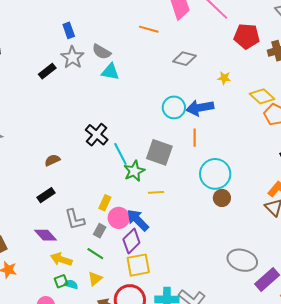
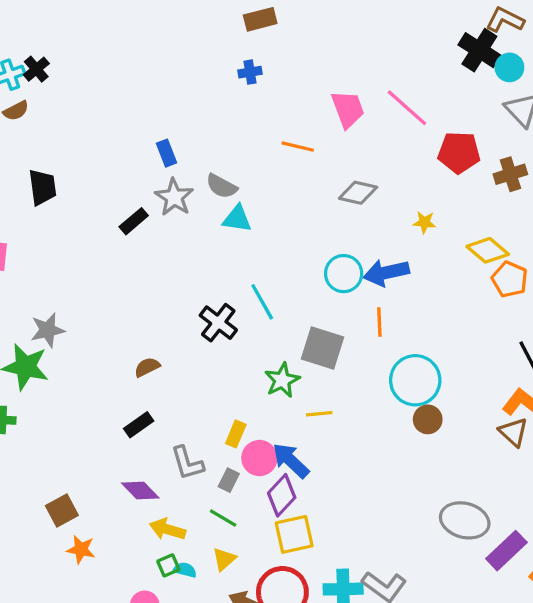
cyan line: (120, 154) -> (262, 302), moved

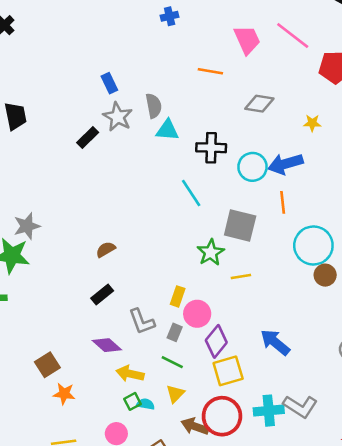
gray semicircle: (222, 186) -> (154, 106), turned -125
black cross: (218, 323) -> (211, 148), moved, turned -32
blue arrow: (291, 461) -> (275, 342), moved

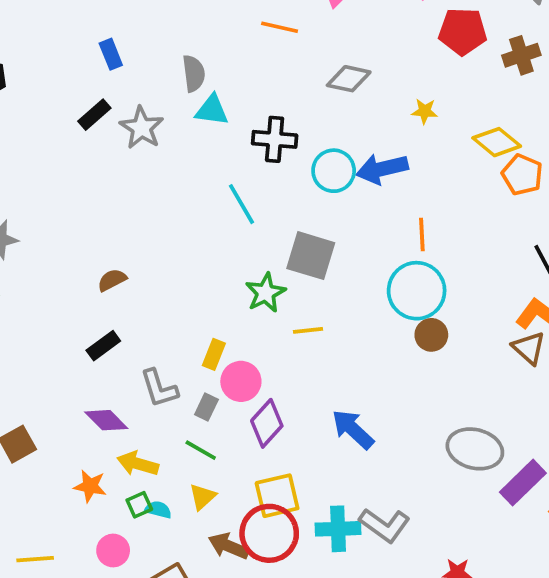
blue rectangle: (109, 83) -> (111, 54), moved
gray star: (118, 117) -> (142, 128), moved
orange line: (283, 202) -> (422, 234), moved
yellow square: (228, 371) -> (277, 496), moved
orange star: (64, 394) -> (90, 486), moved

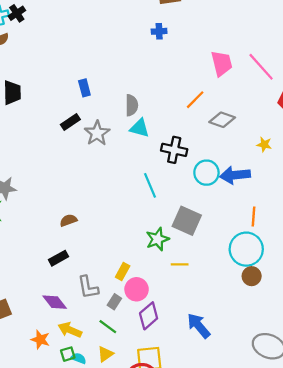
orange line: (280, 27) -> (195, 100), moved, turned -65

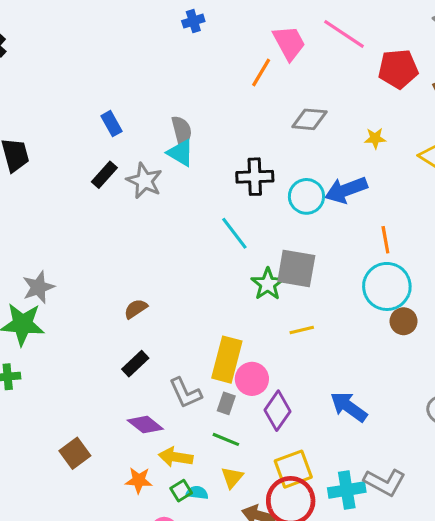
orange line: (195, 100) -> (261, 72), moved
cyan triangle: (140, 128) -> (181, 153), moved, turned 30
green star: (157, 239) -> (268, 284), moved
yellow rectangle: (123, 271) -> (227, 360), size x1.8

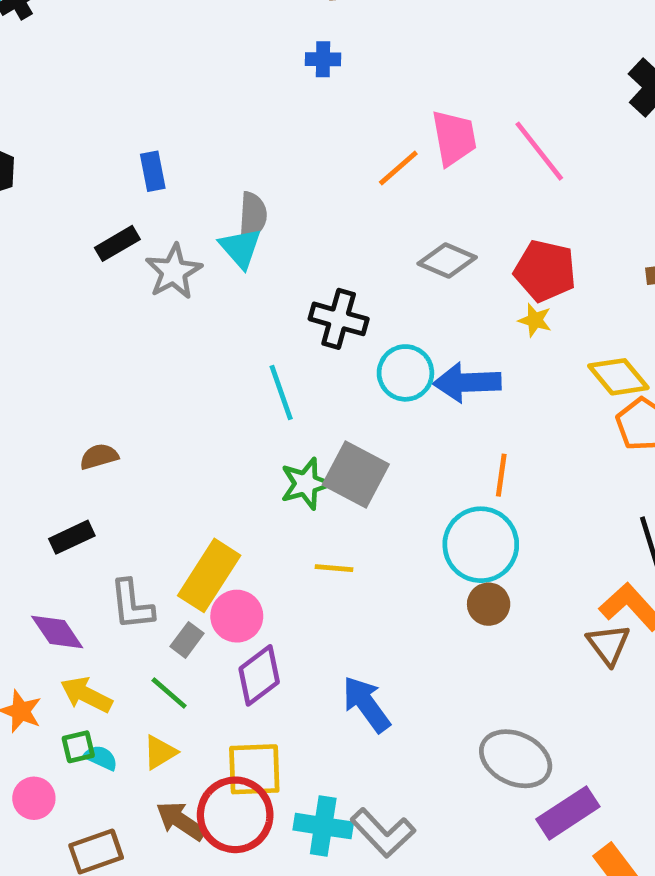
red pentagon: (398, 69) -> (545, 271), moved

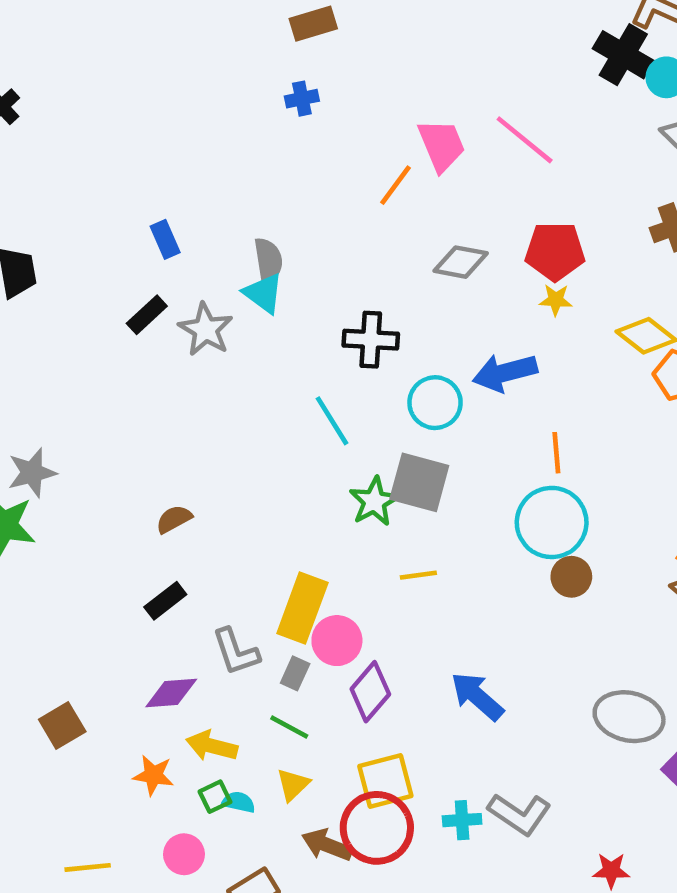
cyan circle: (405, 373) -> (435, 403), moved
purple diamond: (57, 632) -> (171, 693), turned -48
cyan cross: (323, 826) -> (462, 820), size x0.7

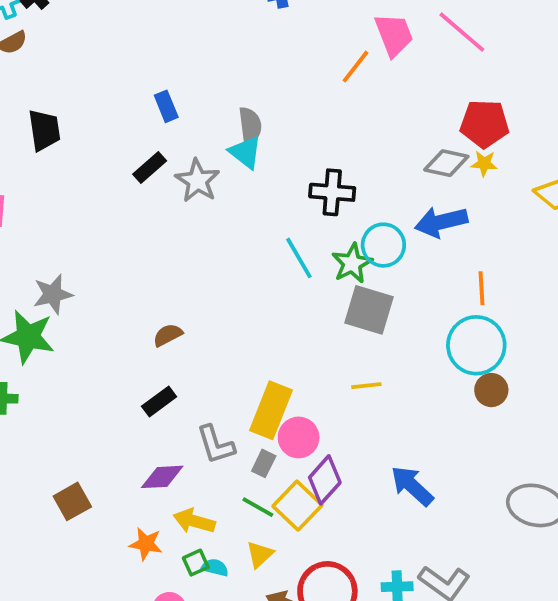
gray diamond: (461, 262) -> (446, 163), moved
green star: (374, 502) -> (352, 263), moved
yellow square: (385, 781) -> (297, 506), moved, turned -33

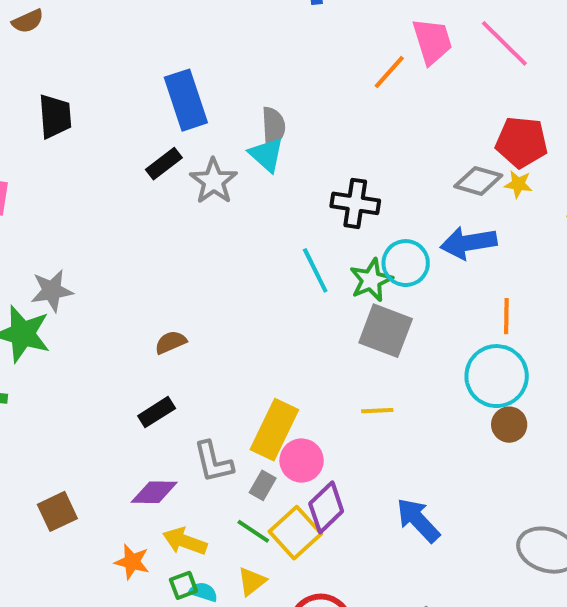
blue rectangle: (166, 106) -> (186, 100), size x1.8

